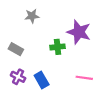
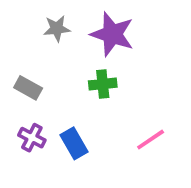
purple star: (79, 32) -> (112, 34), moved
pink line: (84, 78) -> (151, 140), turned -42

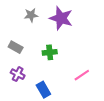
green cross: (103, 84) -> (50, 52), moved
blue rectangle: (74, 143) -> (43, 90), moved

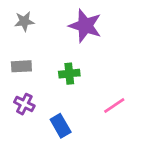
gray star: (31, 15) -> (24, 21), moved
gray rectangle: (16, 47) -> (21, 66), turned -32

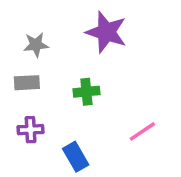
gray star: (24, 21) -> (36, 45), moved
purple cross: (24, 104) -> (31, 130), turned -30

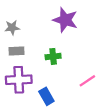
gray star: (36, 45) -> (12, 28), moved
purple cross: (31, 130) -> (19, 80), size x1.6

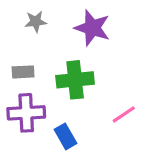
gray star: (12, 28) -> (36, 22), moved
green cross: (53, 56) -> (75, 80), size x1.6

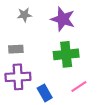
green cross: (75, 80) -> (66, 54), moved
pink line: (124, 114) -> (79, 86), moved

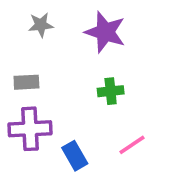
green cross: (66, 54) -> (111, 91), size x0.6

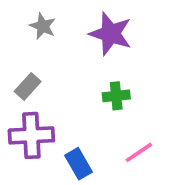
gray star: (41, 25) -> (43, 26), turned 30
gray rectangle: (26, 82) -> (28, 86), turned -45

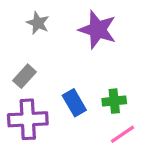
green cross: (116, 96) -> (114, 101), moved
blue rectangle: (79, 164) -> (74, 103), moved

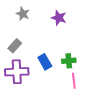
purple star: (98, 30) -> (59, 18), size x0.7
pink line: (122, 134) -> (74, 81), turned -63

